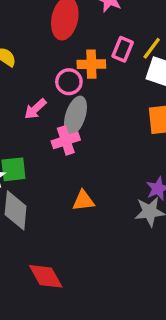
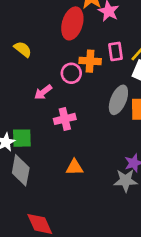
pink rectangle: (123, 49) -> (116, 51), turned -36
gray ellipse: (75, 115) -> (118, 100), moved

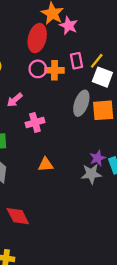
pink circle: (71, 73) -> (38, 69), moved

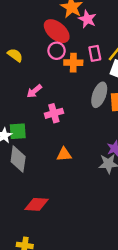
red ellipse: (37, 38) -> (57, 31), turned -64
pink circle: (38, 69) -> (57, 51), moved
red diamond: (18, 216) -> (37, 204), turned -60

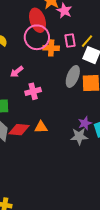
red ellipse: (57, 31) -> (38, 20), turned 30
pink circle: (57, 51) -> (37, 37), size x1.6
red diamond: (37, 204) -> (19, 130), moved

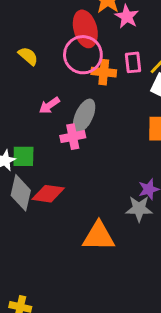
gray ellipse: (73, 76) -> (84, 116), moved
orange triangle: (41, 127) -> (99, 236), moved, size x1.6

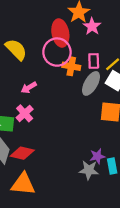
yellow semicircle: (28, 56) -> (16, 50), size x1.5
gray ellipse: (84, 116) -> (91, 83), moved
pink cross: (73, 137) -> (25, 113), moved, turned -36
orange triangle: (99, 236) -> (23, 184), moved

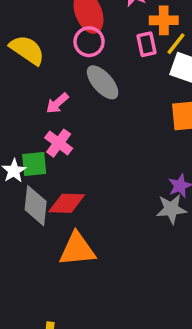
pink circle: (57, 52) -> (89, 42), size x0.7
orange cross: (71, 66) -> (164, 20), moved
gray ellipse: (91, 83) -> (103, 82), moved, turned -60

